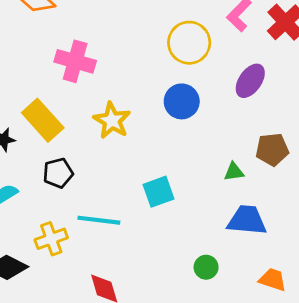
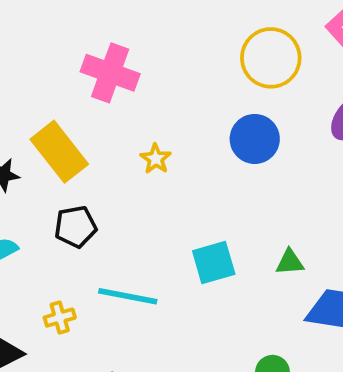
yellow star: (112, 120) -> (156, 159), size x0.6
green triangle: (234, 172) -> (290, 262), moved
yellow cross: (51, 239) -> (60, 318), size x0.7

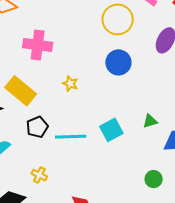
cyan line: (128, 296) -> (71, 137), moved
yellow cross: (60, 318) -> (39, 175), turned -35

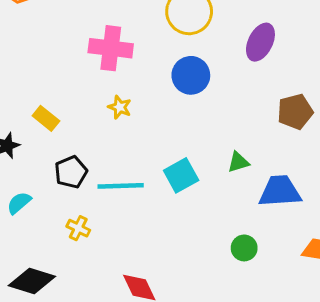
pink cross: (38, 45) -> (111, 48), moved
yellow rectangle: (21, 91) -> (46, 118), size x0.6
yellow cross: (39, 175) -> (78, 228), moved

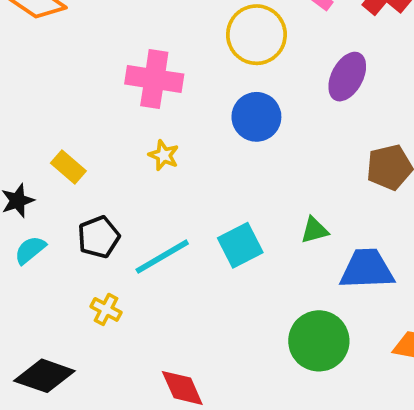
cyan line: (121, 186) -> (162, 257), turned -30
cyan semicircle: (19, 203) -> (30, 250), moved
green circle: (244, 248) -> (319, 341), size x1.8

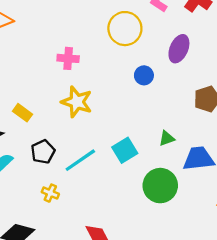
pink cross: (154, 79) -> (68, 58), size x0.7
blue circle: (256, 117) -> (144, 75), moved, size x0.7
yellow star: (164, 155) -> (77, 102), size x1.8
green circle: (319, 341) -> (160, 186), moved

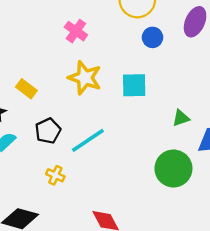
pink cross: (68, 58) -> (76, 31), turned 30
blue circle: (144, 75) -> (152, 37), moved
cyan square: (125, 150) -> (134, 85), moved, turned 30

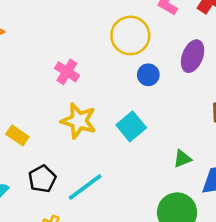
cyan square: (134, 85) -> (131, 126), turned -36

